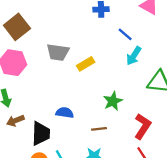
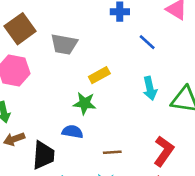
gray trapezoid: (58, 52) -> (64, 44), moved
cyan arrow: (134, 56) -> (150, 88), moved, turned -48
green star: (113, 101) -> (85, 103), moved, turned 30

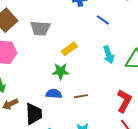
brown line: (112, 152) -> (81, 96), moved

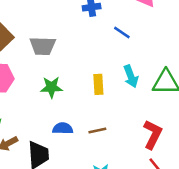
yellow rectangle: (69, 49) -> (98, 84), moved, turned -56
green star: (61, 71) -> (51, 87), moved

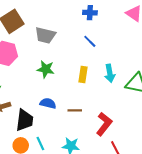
blue line: (122, 33) -> (90, 41), moved
red L-shape: (153, 134) -> (104, 124), moved

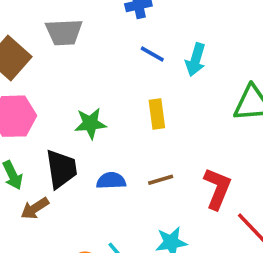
gray trapezoid: (45, 35) -> (64, 32), moved
cyan arrow: (110, 73) -> (196, 60), moved, turned 42
black trapezoid: (25, 120) -> (61, 169), moved

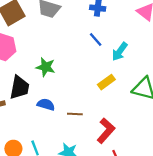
yellow rectangle: (157, 114) -> (106, 82), moved, turned 42

